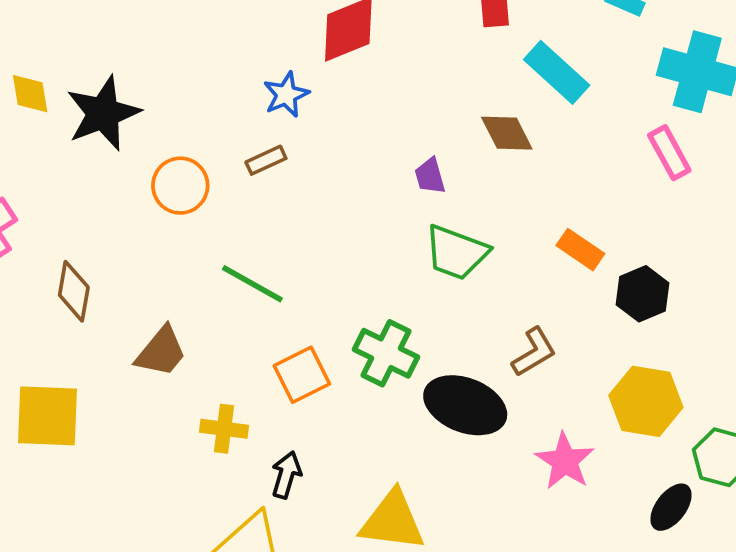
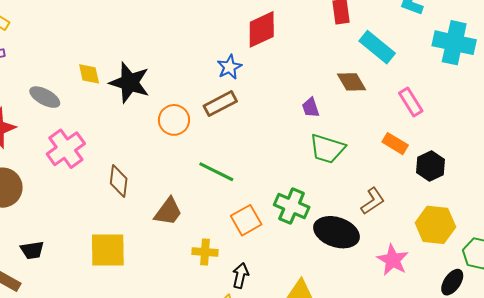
black star: (103, 113) -> (130, 83), turned -30
pink rectangle: (669, 153) -> (411, 102), moved
brown rectangle: (266, 160) -> (220, 104), size x1.5

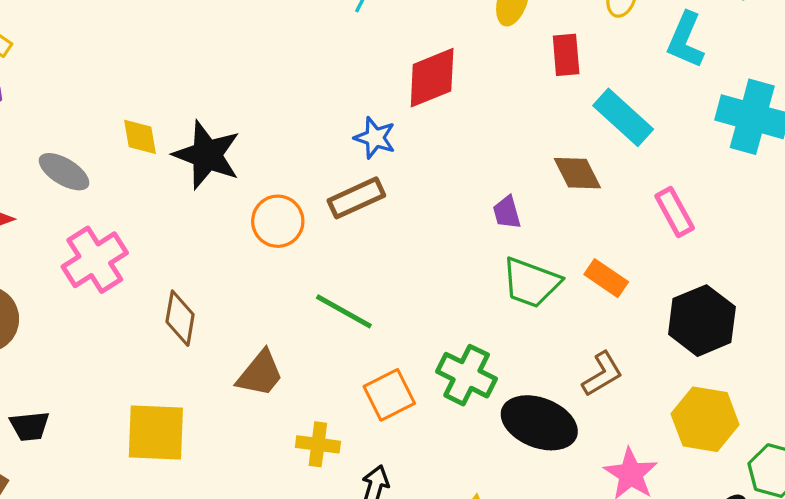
blue star: (229, 67) -> (375, 138), turned -30
orange rectangle: (395, 144) -> (606, 278), moved
black hexagon: (430, 166) -> (702, 321), size x1.4

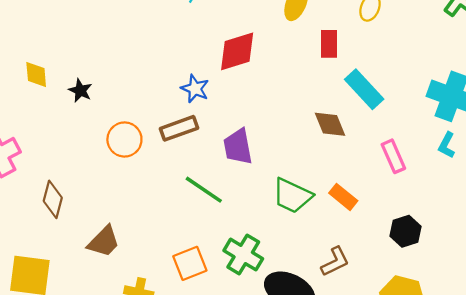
cyan L-shape: (686, 40) -> (447, 145), moved, size x0.7
black star: (207, 155) -> (80, 91), size x0.5
purple trapezoid: (507, 212) -> (238, 147), moved, size x1.6
green line: (344, 311) -> (204, 190), moved
black hexagon: (702, 321) -> (406, 231), size x0.7

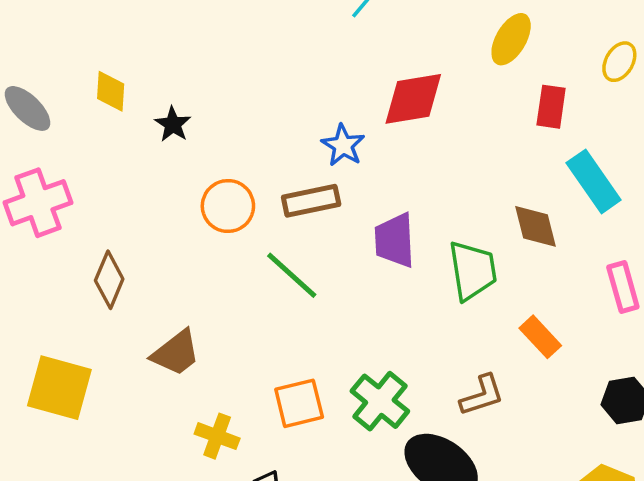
green line: (204, 190) -> (292, 275), moved
green trapezoid: (292, 196) -> (473, 270), moved, turned -132
brown L-shape: (335, 262) -> (482, 395), moved

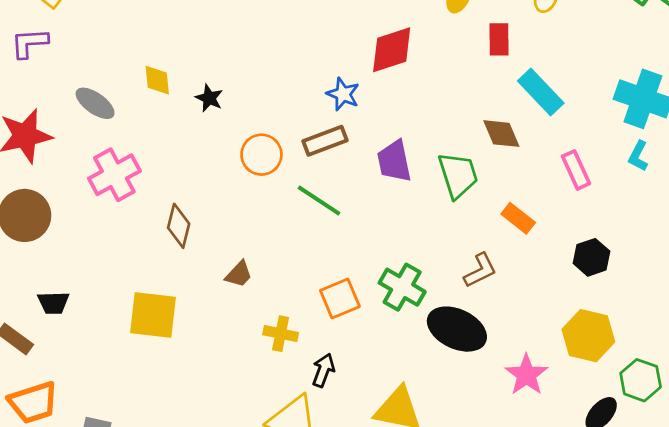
brown trapezoid: (176, 353) -> (239, 274), size x0.7

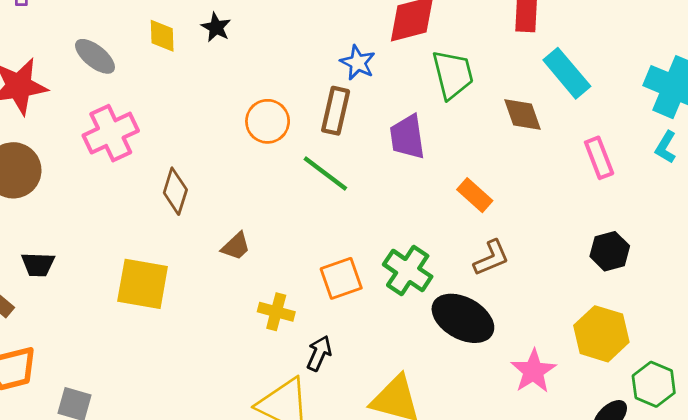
black star: (209, 98) -> (216, 27), moved
brown rectangle: (325, 141) -> (336, 111), turned -60
green trapezoid: (458, 175) -> (453, 74), moved
orange rectangle: (518, 218) -> (475, 195), moved

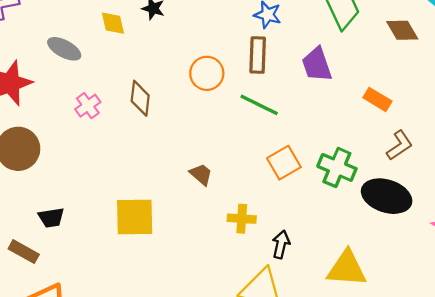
pink cross: (111, 133) -> (88, 106), size x0.6
brown diamond: (175, 191) -> (140, 98), moved
brown trapezoid: (236, 246) -> (201, 174), turned -85
orange square: (341, 278) -> (284, 163), moved

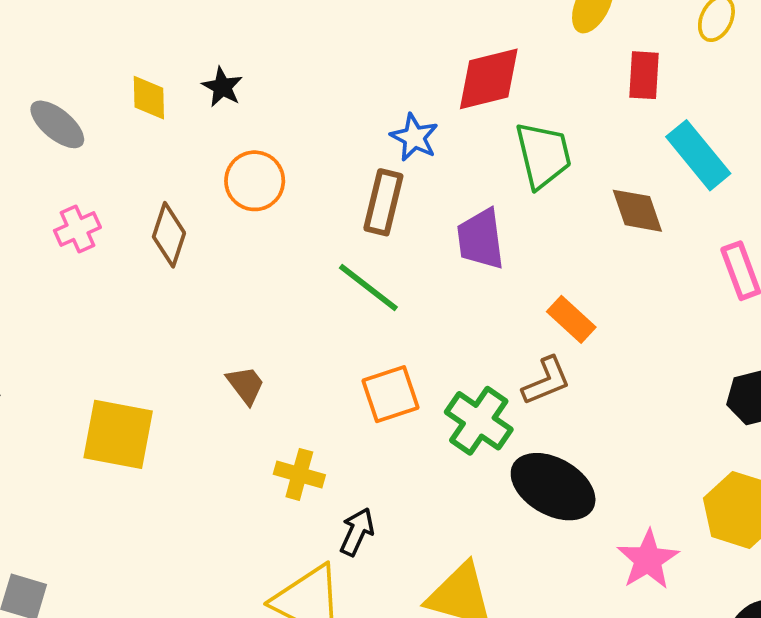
orange circle: (207, 73) -> (255, 181), moved
brown L-shape: (399, 145) -> (546, 381), moved

